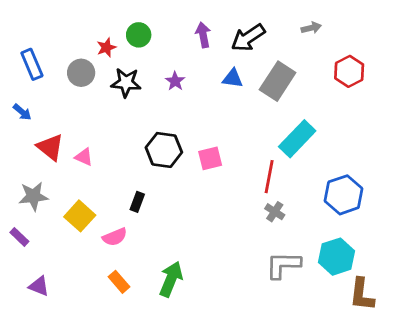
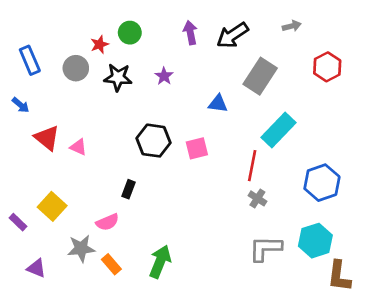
blue triangle: (233, 78) -> (218, 104), moved
gray star: (33, 196) -> (81, 248), moved
yellow square: (80, 216) -> (52, 206), moved

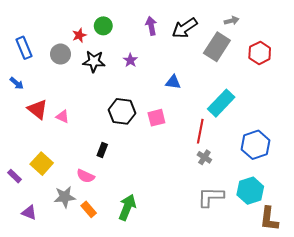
gray rectangle: (260, 76) -> (217, 47), moved
pink semicircle: (107, 222) -> (86, 176), turned 48

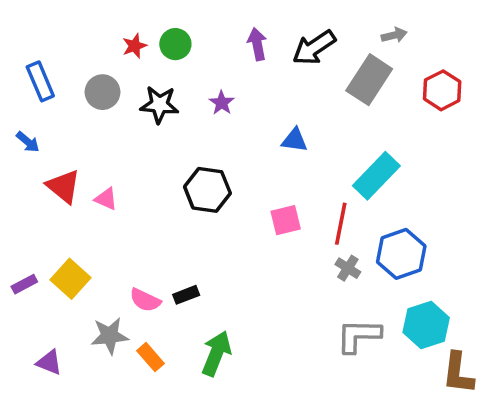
red star: (79, 35) -> (135, 46), moved
pink square: (156, 118) -> (286, 220), moved
blue hexagon: (256, 145) -> (401, 254), moved
black rectangle: (102, 150) -> (186, 295), moved, turned 48
purple rectangle: (15, 176) -> (24, 284), moved, turned -72

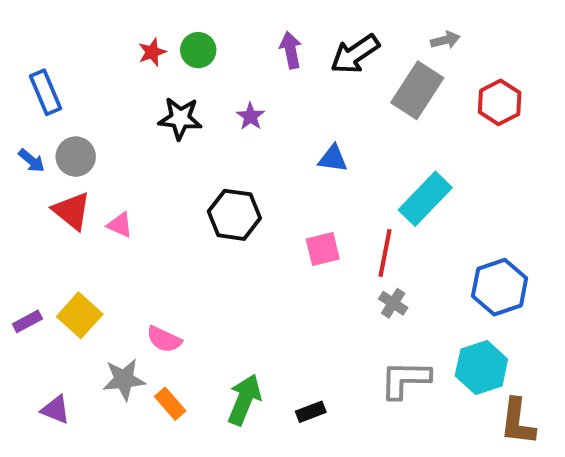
gray circle: (103, 92) -> (76, 157), moved
blue hexagon: (401, 254) -> (500, 287), moved
black rectangle: (186, 295) -> (311, 412), moved

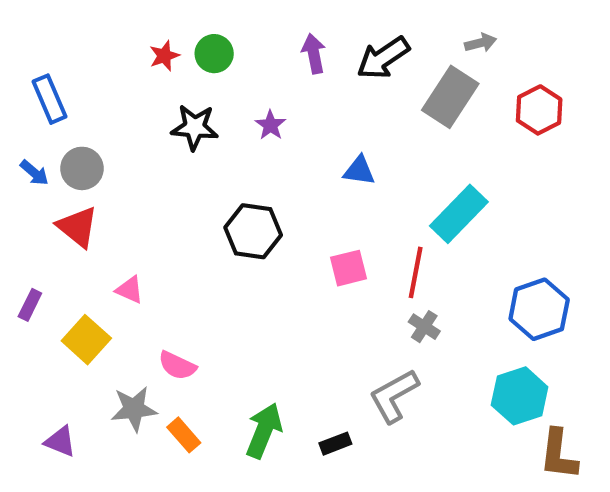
pink triangle: (120, 225) -> (130, 290), moved
purple rectangle: (27, 321) -> (30, 305), moved, turned -36
gray L-shape: (405, 380) -> (394, 396), moved, turned -30

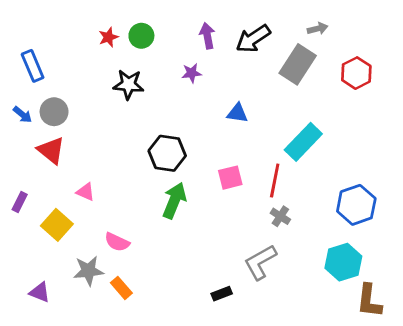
purple star: (270, 125) -> (192, 73), moved, turned 30
green arrow: (264, 431) -> (174, 201), moved

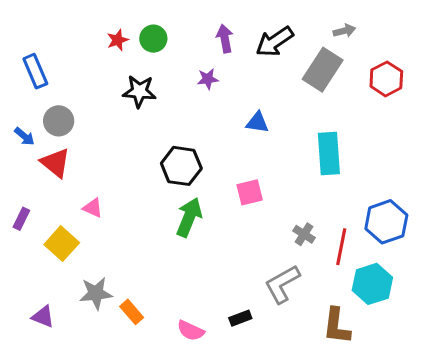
blue arrow: (22, 115) -> (24, 136), moved
cyan rectangle: (303, 142) -> (329, 153), turned -48
red line: (275, 180) -> (341, 247), moved
pink semicircle: (117, 242) -> (191, 331), moved
brown L-shape: (369, 301) -> (337, 326), moved

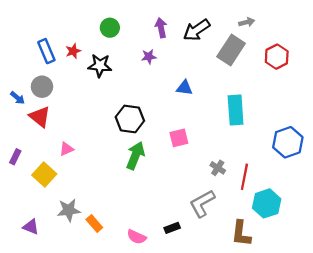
red star: (118, 40) -> (73, 51), moved
blue rectangle: (35, 71) -> (46, 51), moved
pink triangle: (93, 208) -> (66, 149), turned -48
blue hexagon: (386, 222) -> (288, 142), moved

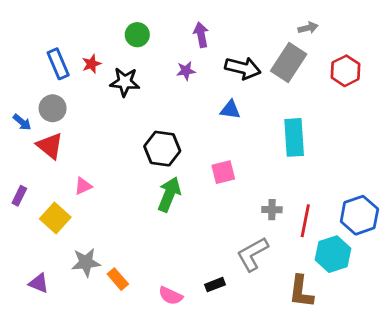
black arrow: (197, 30) -> (243, 68), moved, turned -132
blue hexagon: (288, 142) -> (359, 215), moved
gray cross: (218, 168) -> (272, 210), turned -32

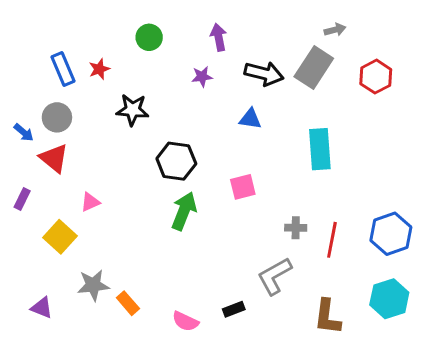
black star: (125, 82) -> (132, 110), moved
purple rectangle: (19, 196) -> (22, 199), moved
cyan hexagon: (333, 254) -> (389, 299), moved

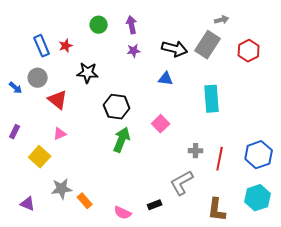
purple arrow: (219, 37) -> (132, 25), moved
red triangle: (54, 158) -> (58, 100), moved
pink square: (243, 187) -> (161, 124), turned -30

